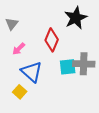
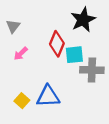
cyan square: (68, 67) -> (74, 55), moved
blue triangle: (32, 72) -> (48, 96), moved, turned -45

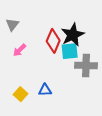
black star: (83, 20) -> (73, 35), moved
blue triangle: (48, 96) -> (45, 90), size x0.6

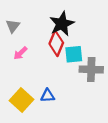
black star: (73, 35) -> (62, 24), moved
yellow square: (20, 94) -> (21, 100), size x1.5

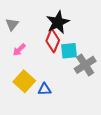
gray cross: (91, 69) -> (85, 65), turned -35
yellow square: (21, 100) -> (24, 81), moved

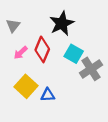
red diamond: (53, 41) -> (42, 49), moved
cyan square: (69, 51) -> (74, 54), turned 36

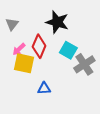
black star: (62, 23) -> (57, 22), turned -30
yellow square: (26, 86) -> (24, 63), moved, turned -30

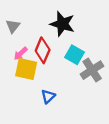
blue triangle: (44, 89) -> (48, 96), turned -40

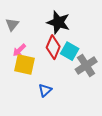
red diamond: (43, 50) -> (53, 47), moved

